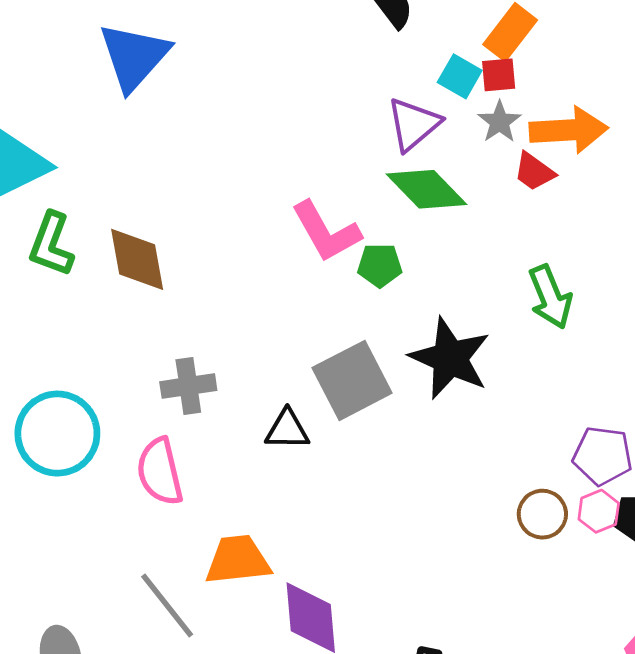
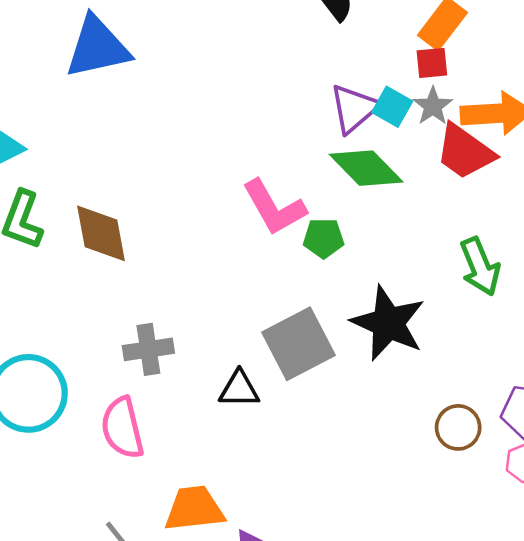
blue triangle: (134, 56) -> (97, 47), turned 36
cyan square: (460, 76) -> (392, 107), moved
red trapezoid: (534, 172) -> (465, 152), size x1.6
brown circle: (542, 514) -> (458, 427), moved

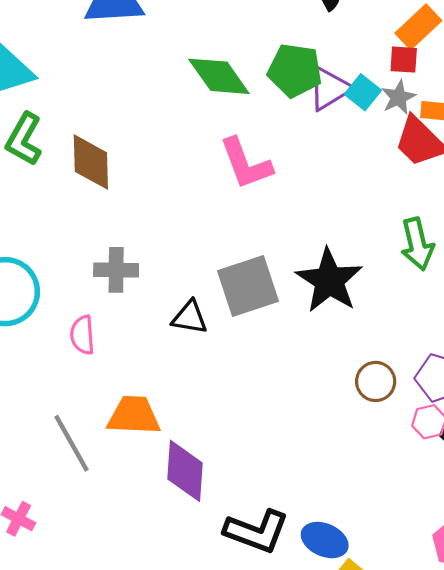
green diamond: (366, 168) -> (219, 76), moved
green pentagon: (324, 238) -> (295, 70), moved, size x1.5
pink semicircle: (122, 428) -> (82, 335), size x0.7

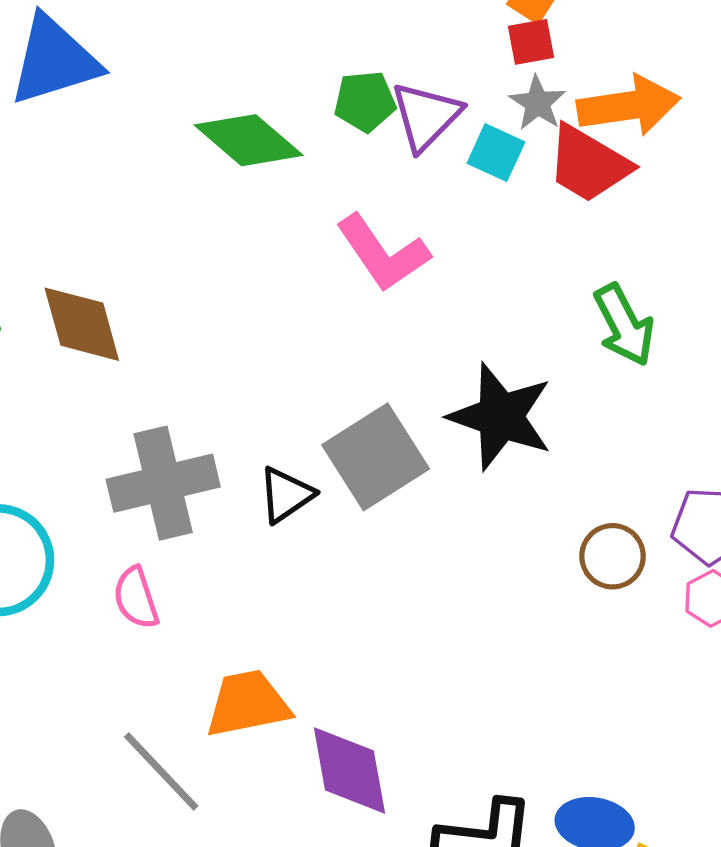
green pentagon: (295, 70) -> (365, 101), size x0.7
cyan square: (363, 92) -> (496, 153), moved
pink L-shape: (246, 164) -> (383, 253), moved
gray cross: (116, 270) -> (163, 483), size x1.5
black triangle: (190, 317) -> (286, 495), moved, turned -30

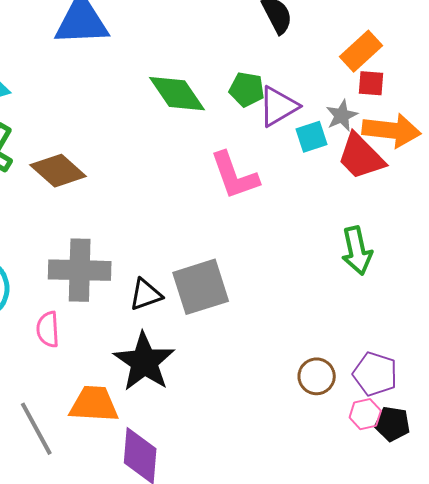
red square: (531, 42) -> (371, 83), moved
cyan square: (496, 153) -> (312, 137), turned 32
brown diamond: (82, 324) -> (58, 171), turned -48
black star: (501, 417) -> (144, 362), moved

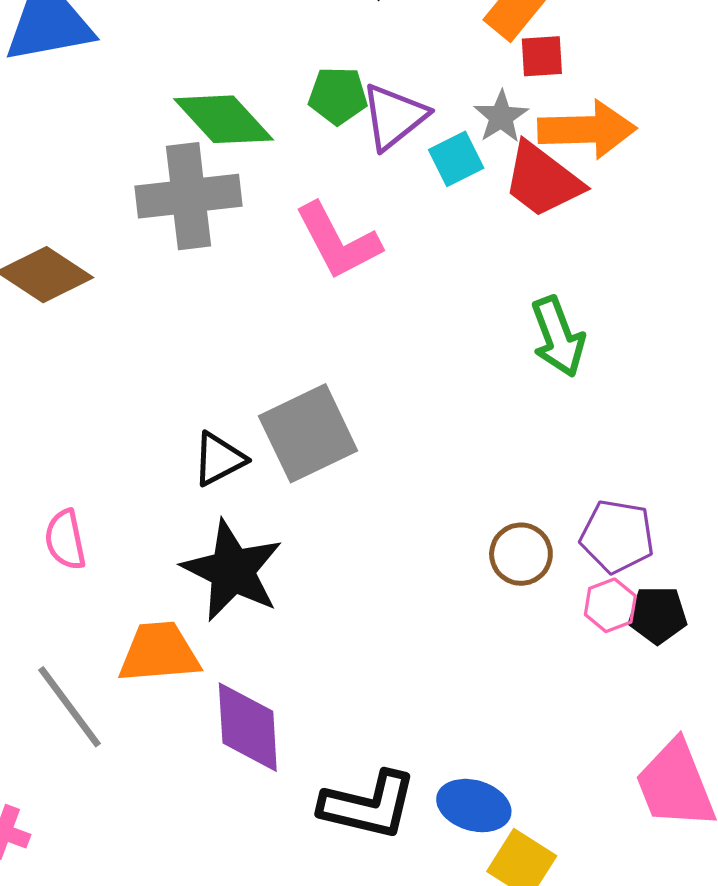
gray cross: (80, 270) -> (189, 196), moved

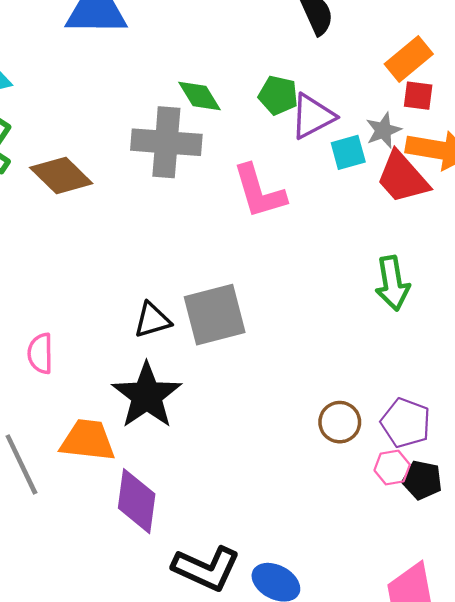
green diamond: (224, 119) -> (199, 96), size x0.7

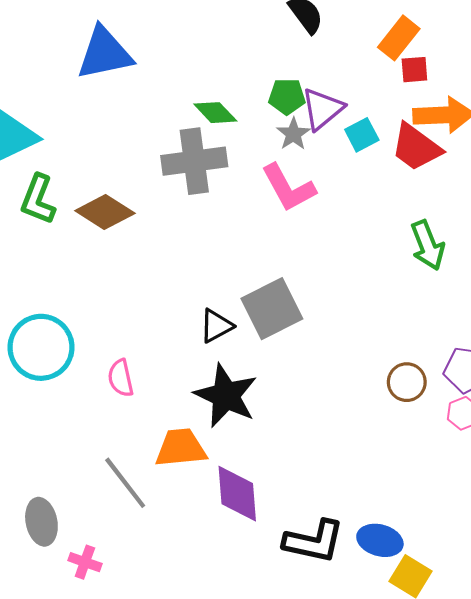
gray star: (383, 130) -> (293, 134), moved

